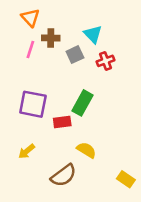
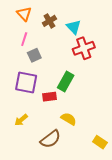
brown cross: (51, 38) -> (49, 21), moved, turned -32
gray square: (75, 55) -> (34, 55), moved
red cross: (105, 61) -> (84, 48), size x1.5

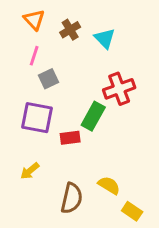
red cross: (84, 48) -> (119, 89), moved
yellow semicircle: (69, 119) -> (109, 185), moved
brown semicircle: (50, 139) -> (72, 198), turned -40
yellow rectangle: (100, 142) -> (132, 211), moved

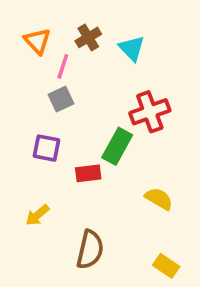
orange triangle: (34, 20) -> (37, 41), moved
pink line: (34, 56) -> (63, 66), moved
purple square: (37, 118) -> (47, 148), size x0.7
yellow semicircle: (109, 185) -> (159, 199), moved

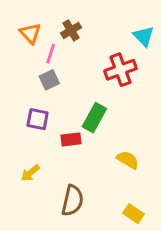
cyan triangle: (132, 48) -> (144, 36), moved
red cross: (150, 112) -> (120, 70), moved

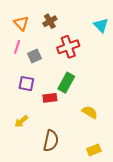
pink line: (51, 54) -> (17, 47), moved
red cross: (120, 70) -> (68, 47), moved
yellow rectangle: (134, 214) -> (94, 150), turned -56

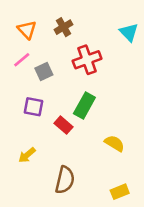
pink line: (17, 47) -> (22, 60), turned 32
red rectangle: (50, 98) -> (64, 125), turned 48

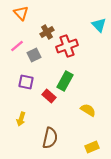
brown cross: (64, 27) -> (47, 32), moved
orange triangle: (27, 30) -> (21, 13), moved
yellow arrow: (27, 155) -> (21, 119), turned -32

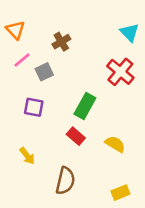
orange triangle: (21, 13) -> (15, 30), moved
red cross: (67, 46) -> (120, 72), moved, turned -30
red rectangle: (49, 96) -> (76, 136), moved
yellow arrow: (21, 119) -> (27, 156), turned -56

